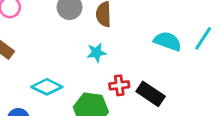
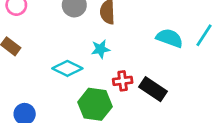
cyan diamond: (47, 87) -> (67, 68), moved

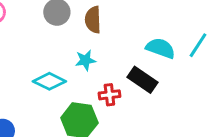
black rectangle: (153, 89) -> (143, 80), moved

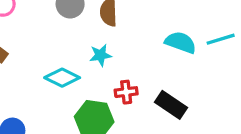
cyan line: (198, 45) -> (221, 39), turned 40
black rectangle: (143, 80) -> (171, 105), moved

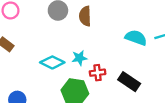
cyan star: (101, 55) -> (79, 58), moved

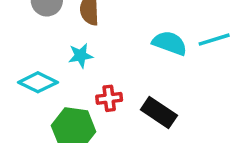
cyan star: (79, 58) -> (81, 56), moved

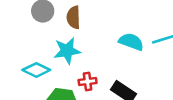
cyan star: (81, 56) -> (67, 51), size x1.5

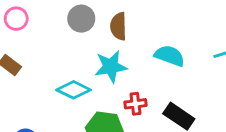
cyan semicircle: (131, 42) -> (170, 56), moved

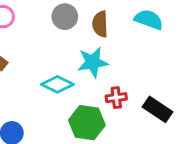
cyan semicircle: (170, 56) -> (149, 20), moved

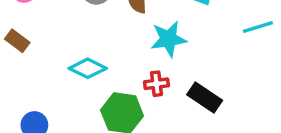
cyan star: (93, 62) -> (169, 39), moved

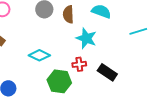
cyan star: (169, 39) -> (86, 38), turned 30

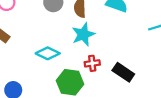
cyan star: (86, 38) -> (83, 34), moved, turned 30

